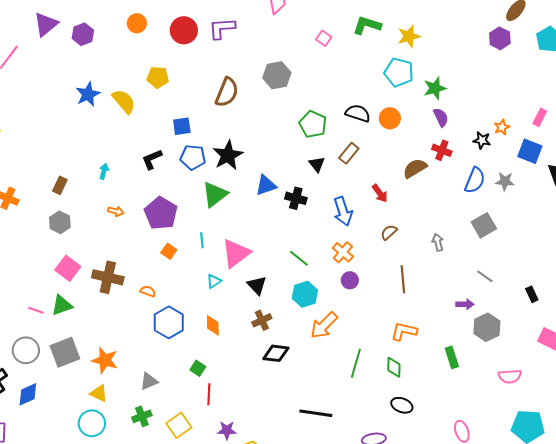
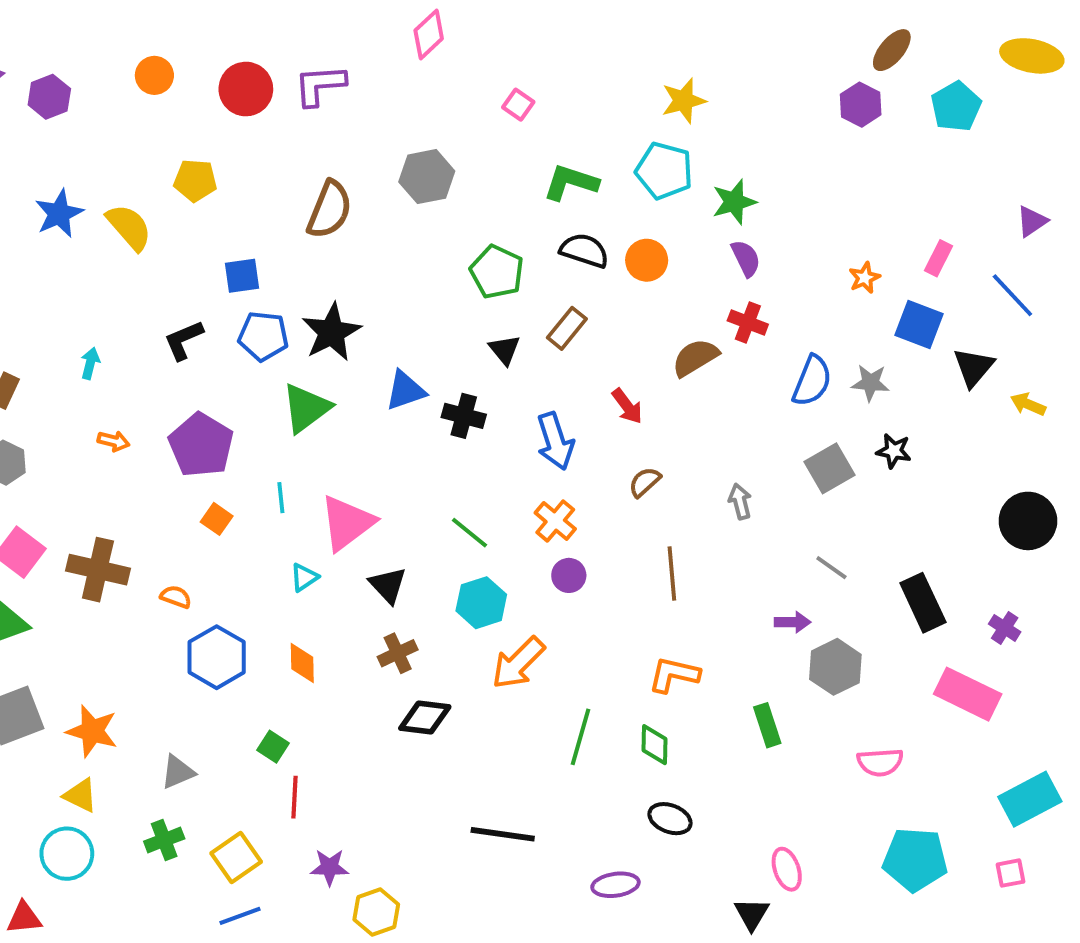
green L-shape: (367, 25) -> (571, 182), moved
black star: (482, 140) -> (894, 451), moved
black rectangle: (532, 294) -> (923, 603), size x1.8

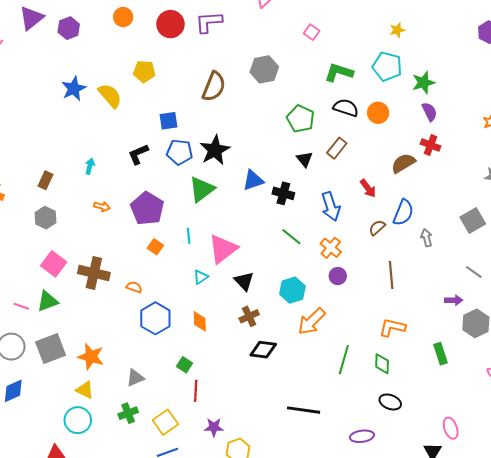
yellow star: (684, 101) -> (397, 30), size x0.7
blue semicircle: (812, 381) -> (403, 213), moved
green line: (470, 533) -> (291, 237), moved

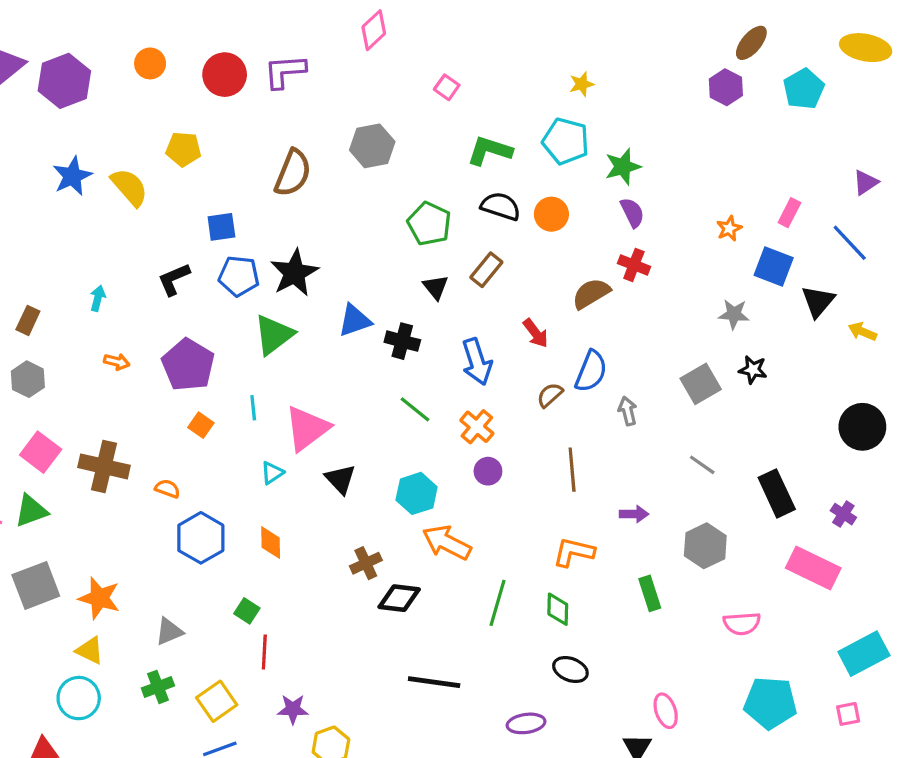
purple hexagon: (69, 28) -> (64, 81), size x1.5
purple arrow: (454, 300) -> (634, 514), moved
brown cross: (249, 316) -> (366, 563), moved
orange arrow: (312, 321) -> (447, 543), turned 72
black diamond: (263, 350) -> (399, 598), moved

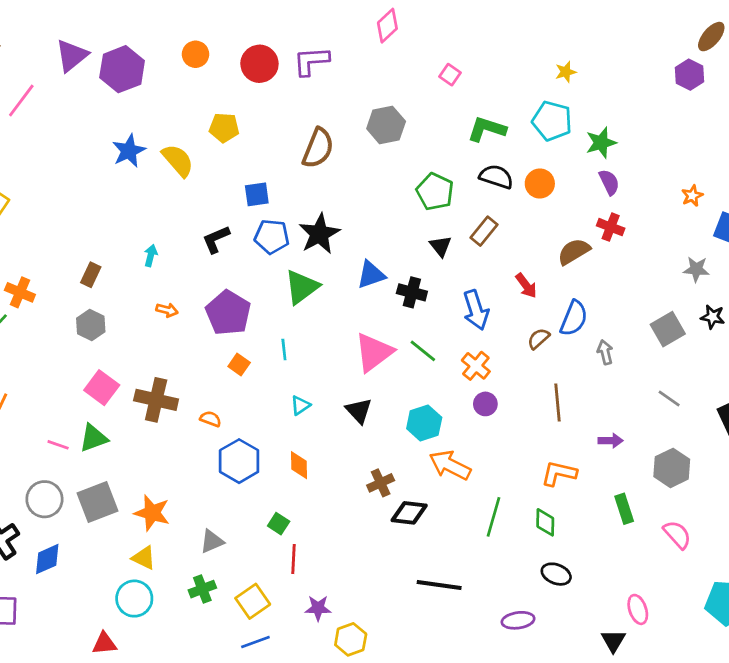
pink triangle: (307, 428) -> (374, 352), moved
pink semicircle: (742, 623) -> (677, 535), moved, turned -128

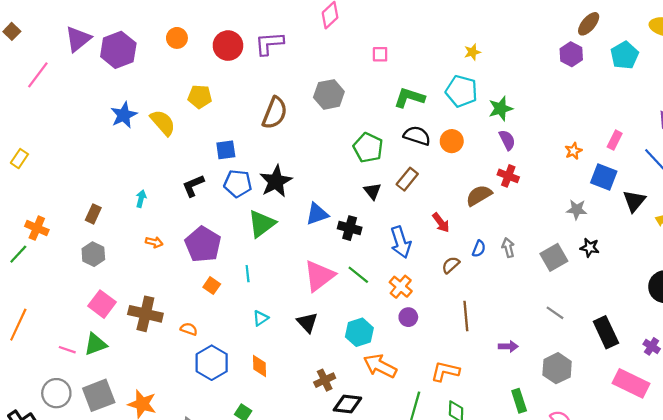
pink square: (450, 75) -> (380, 54), turned -35
blue semicircle: (574, 318) -> (479, 249), size x0.6
gray arrow: (605, 352) -> (508, 248), moved
orange L-shape: (559, 473) -> (445, 371), moved

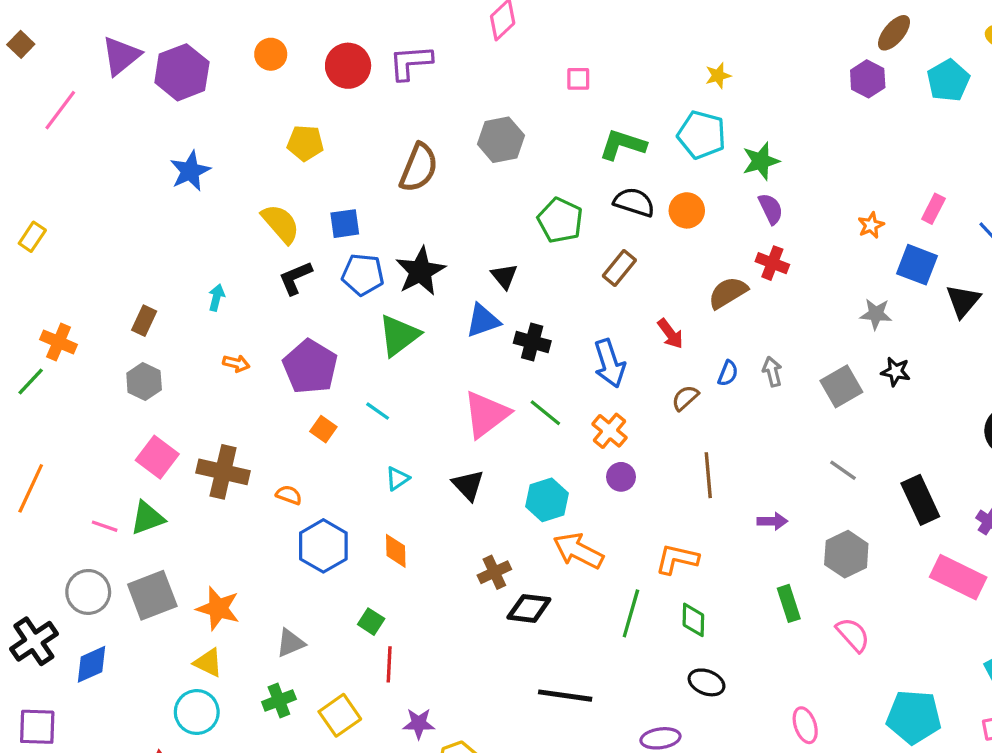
yellow semicircle: (163, 123) -> (281, 224), moved
black triangle: (372, 191) -> (504, 276), moved
cyan line: (248, 274) -> (378, 411), turned -49

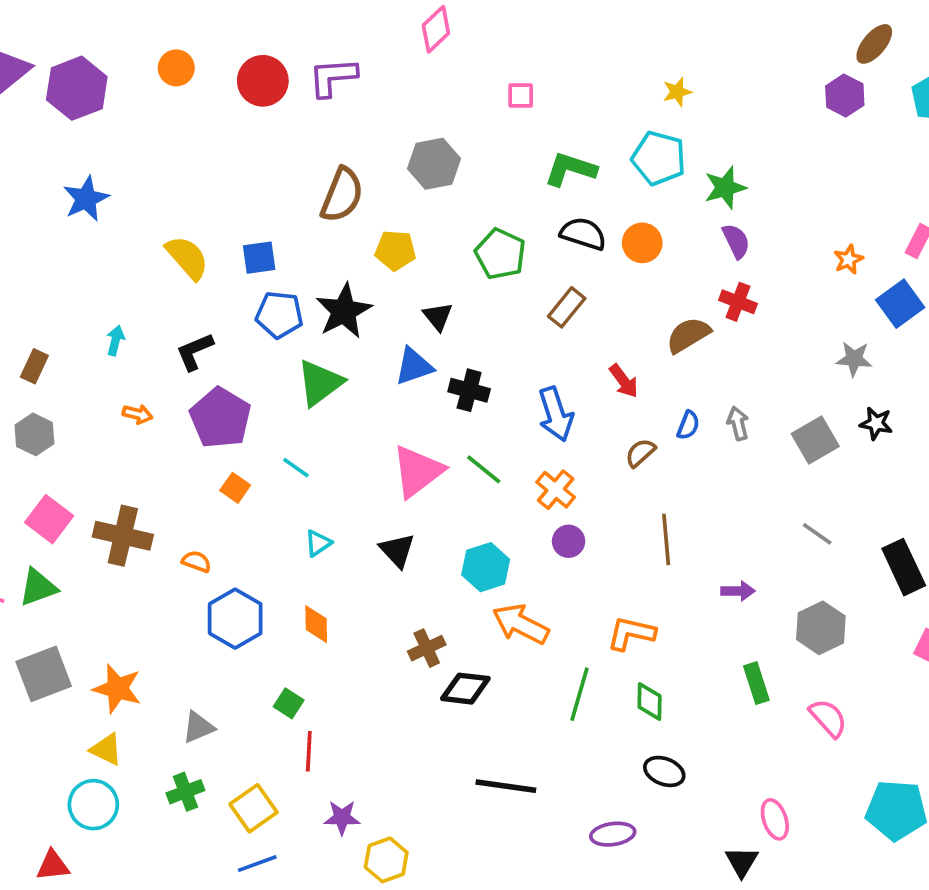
yellow pentagon: (305, 143) -> (395, 250), moved
blue square: (917, 265) -> (900, 304), turned 33
black L-shape: (295, 278) -> (195, 352), moved

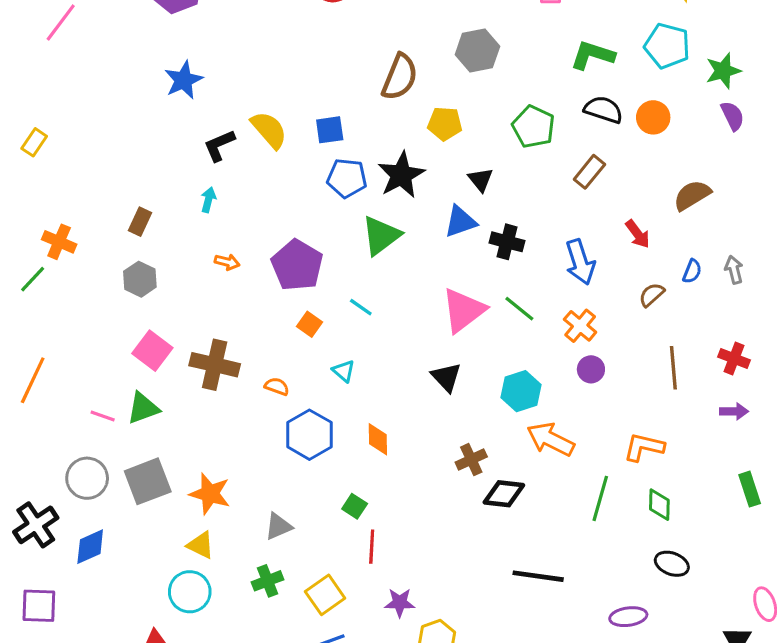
red cross: (738, 302) -> (734, 358), moved
black L-shape: (195, 352) -> (219, 145), moved
cyan triangle: (318, 543) -> (344, 371), moved, turned -45

